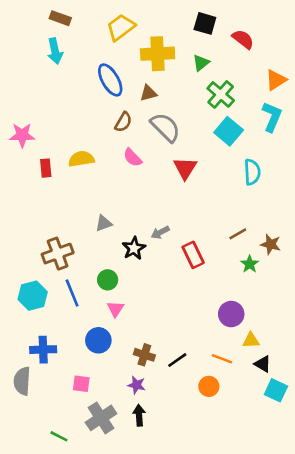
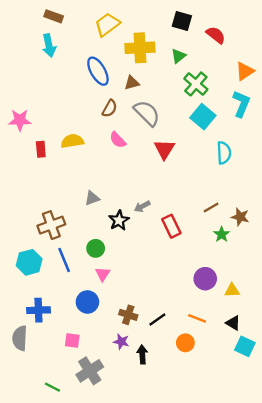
yellow triangle: (251, 340) -> (232, 290), moved
black arrow: (139, 415) -> (142, 354), moved

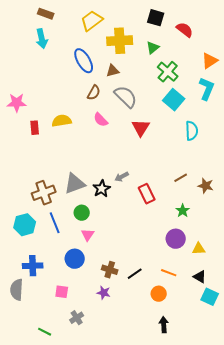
gray triangle: (92, 198) -> (75, 184), moved, size x1.6
green star: (222, 234) -> (183, 211), moved
black arrow: (142, 354) -> (164, 325), moved
gray cross: (90, 371) -> (77, 318), size x0.6

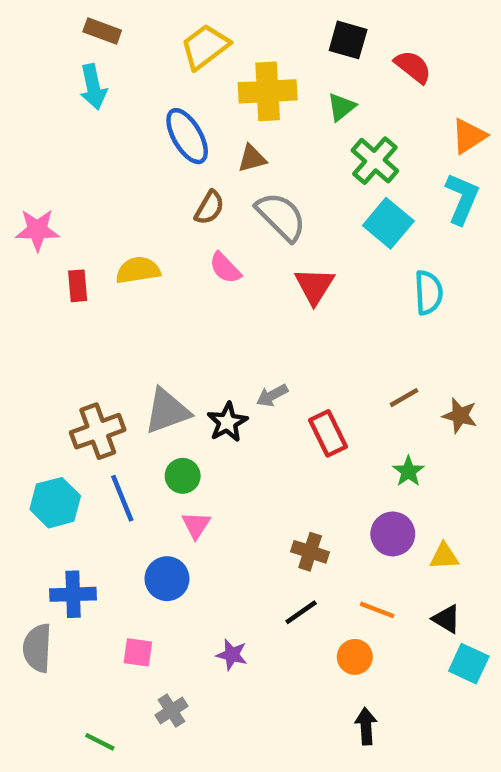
brown cross: (110, 270) -> (310, 552), moved

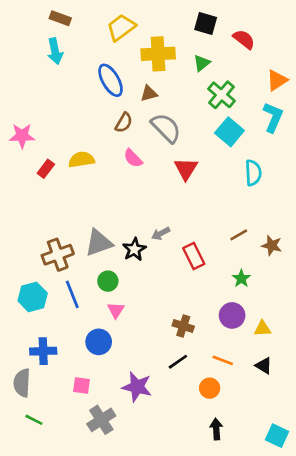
red rectangle: (78, 286) -> (46, 169), turned 42
purple star: (232, 655) -> (137, 387), size x1.6
cyan square: (469, 664) -> (277, 436), moved
gray cross: (171, 711) -> (101, 420), size x1.5
green line: (100, 742) -> (34, 420), moved

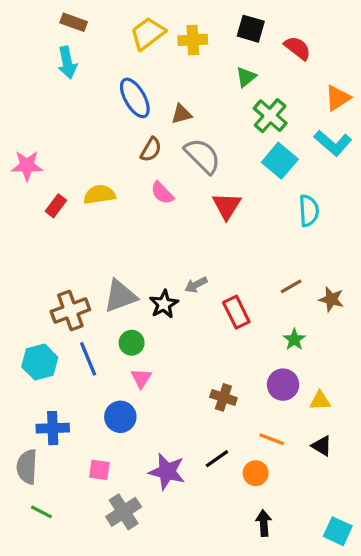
yellow cross: (158, 54) -> (193, 40), moved, size x0.7
cyan L-shape: (273, 117) -> (333, 143), turned 108
black line: (178, 362) -> (217, 459), moved

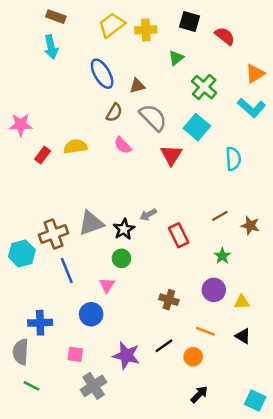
green triangle: (246, 77) -> (176, 58), moved
cyan square: (280, 161) -> (197, 127), moved
green circle: (132, 343) -> (121, 258), moved
cyan hexagon: (40, 362) -> (22, 253), moved
black arrow: (264, 523) -> (199, 394), turned 48

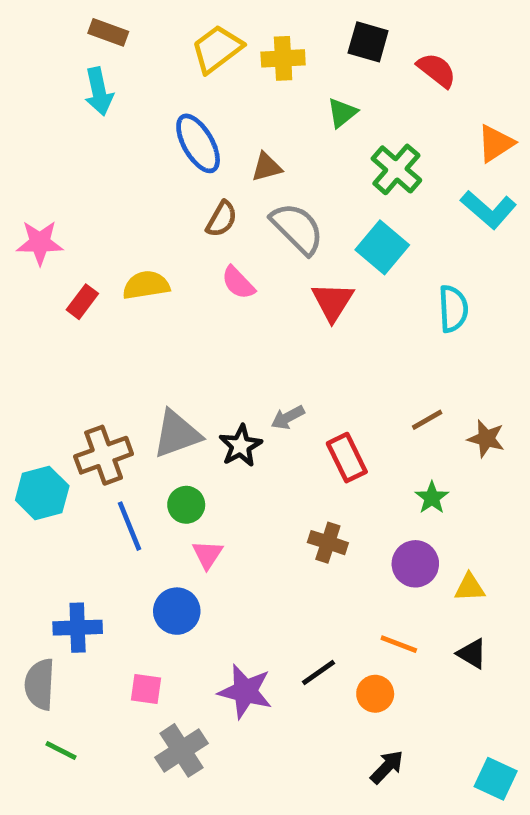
green circle: (121, 258) -> (186, 505), moved
brown cross: (169, 300) -> (328, 543), moved

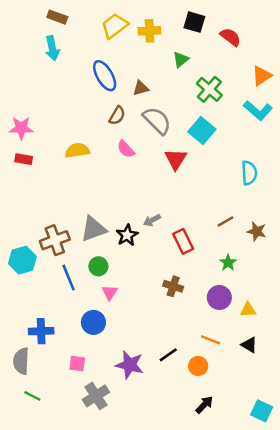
red rectangle: (82, 302) -> (24, 159), moved, turned 63
cyan semicircle: (453, 309) -> (249, 173), moved

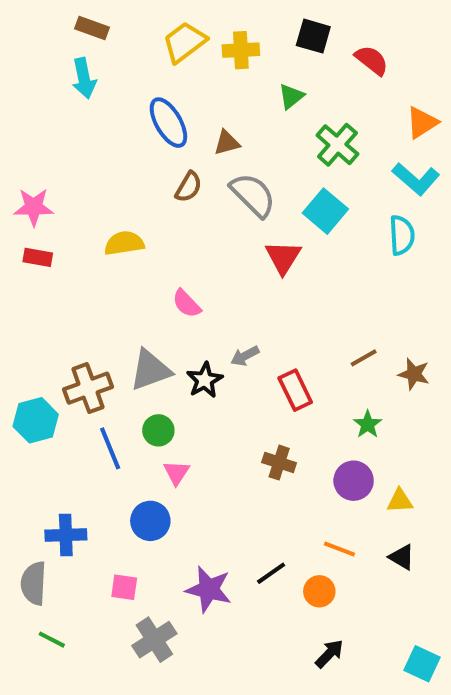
pink semicircle: (126, 149) -> (187, 304), moved
cyan semicircle: (249, 173) -> (402, 235), moved

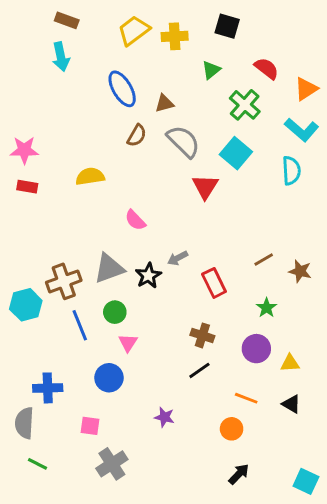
red semicircle: (372, 60) -> (267, 68), moved
black line: (271, 573) -> (199, 370), moved
purple star: (209, 589) -> (164, 417), moved, size x0.6

